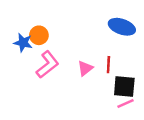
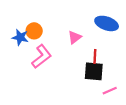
pink triangle: (85, 68) -> (75, 37), moved
black square: (124, 86) -> (94, 71), moved

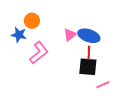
blue ellipse: (107, 23) -> (89, 36), moved
orange circle: (34, 31) -> (32, 21), moved

